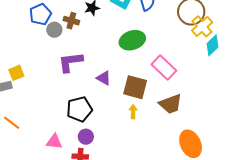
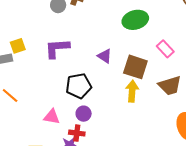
purple L-shape: (71, 62) -> (57, 48), moved
pink rectangle: (164, 67) -> (165, 49), size x0.7
yellow arrow: (133, 112) -> (132, 91), size x1.5

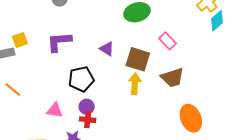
red cross: (77, 133) -> (88, 120), moved

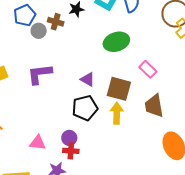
brown trapezoid: (172, 78) -> (154, 106), turned 100
black pentagon: (81, 79) -> (85, 108), moved

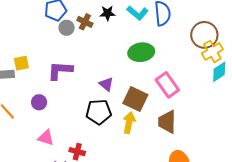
pink rectangle: (148, 69) -> (167, 85), size x1.4
purple circle: (69, 138) -> (39, 102), moved

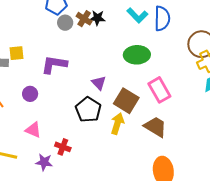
black star: (107, 13) -> (97, 18), moved
black pentagon: (99, 112) -> (88, 110), turned 30
brown trapezoid: (167, 122) -> (155, 127), turned 115

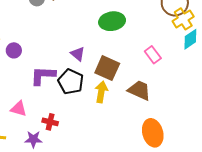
purple L-shape: (54, 64) -> (43, 76), moved
pink rectangle: (159, 90) -> (153, 55), moved, size x0.7
purple circle: (30, 94) -> (14, 50), moved

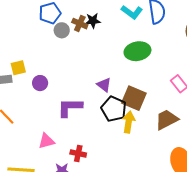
black pentagon: (71, 82) -> (114, 109), moved
brown trapezoid: (139, 90) -> (167, 120), turned -50
pink triangle: (19, 109) -> (46, 141), turned -30

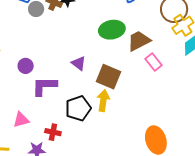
purple circle: (40, 83) -> (26, 66), moved
black pentagon: (114, 109) -> (78, 108), moved, turned 30
brown trapezoid: (167, 120) -> (139, 41), moved

